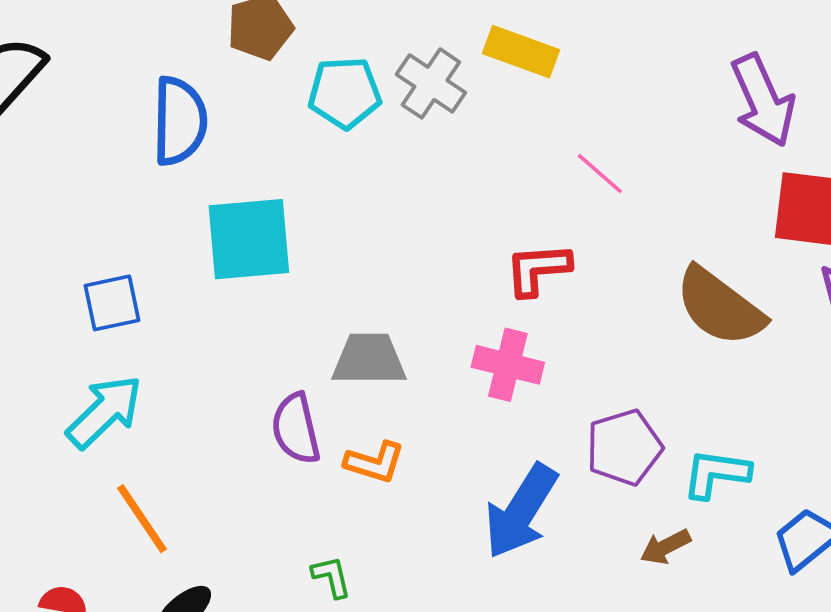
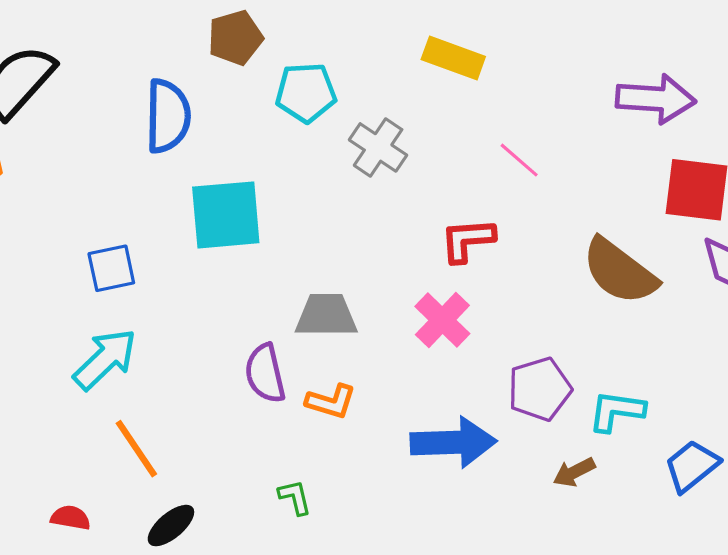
gray cross: (431, 83) -> (378, 147), moved
purple arrow: (763, 100) -> (656, 99), turned -62
pink cross: (508, 365) -> (442, 320), turned 30
blue arrow: (521, 511) -> (453, 442), turned -124

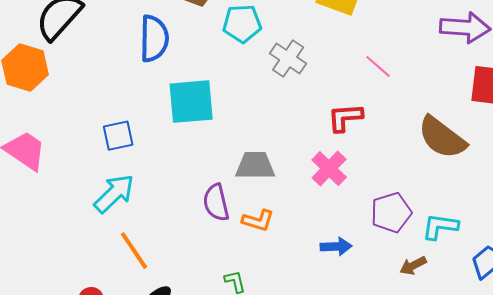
blue arrow: (453, 442) -> (336, 247), size x0.6

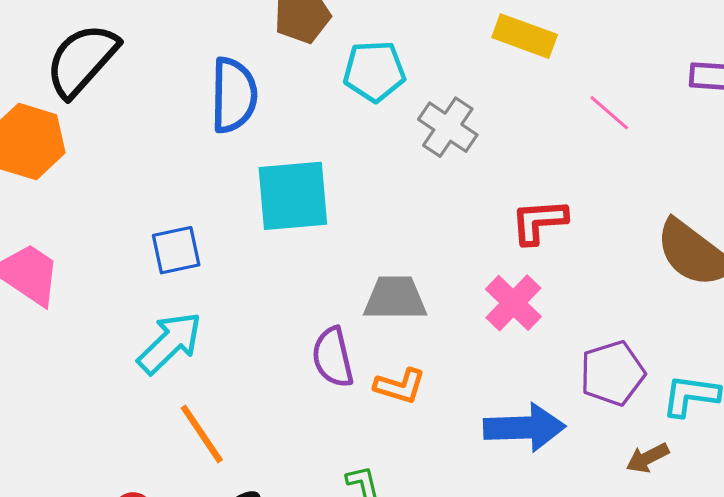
pink line: (378, 67) -> (609, 113), moved
blue arrow: (336, 247) -> (525, 428), size x1.6

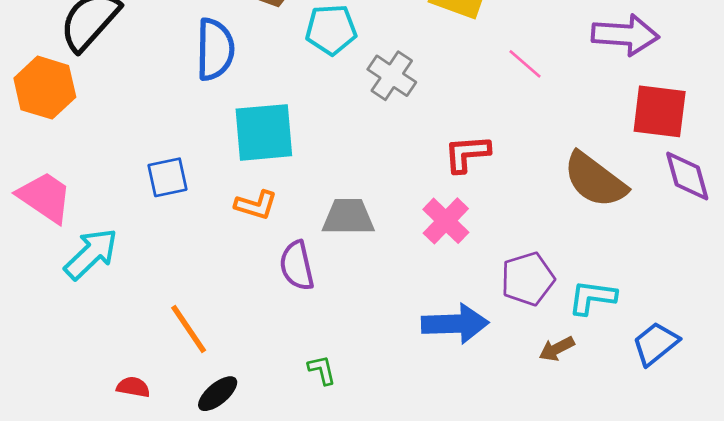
cyan arrow: (170, 343) -> (91, 254), moved
orange L-shape: (400, 386) -> (256, 205), moved

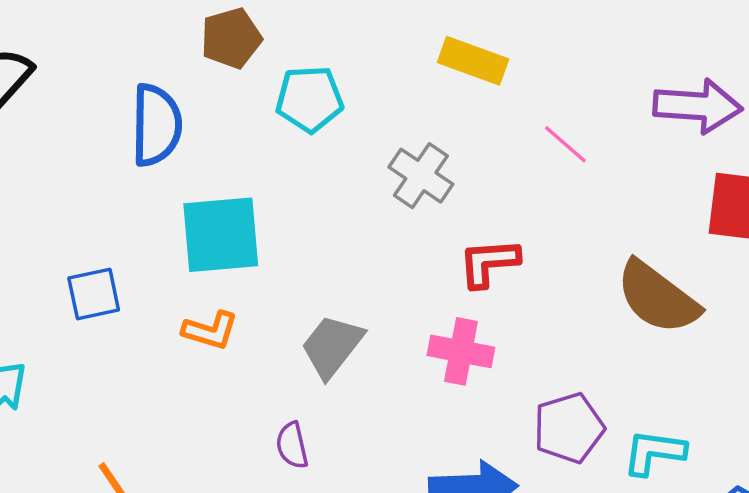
gray cross: (392, 76) -> (421, 176), moved
gray trapezoid: (348, 217) -> (332, 346), turned -52
pink cross: (446, 221) -> (461, 351), turned -33
purple semicircle: (297, 266) -> (292, 445), moved, size x0.7

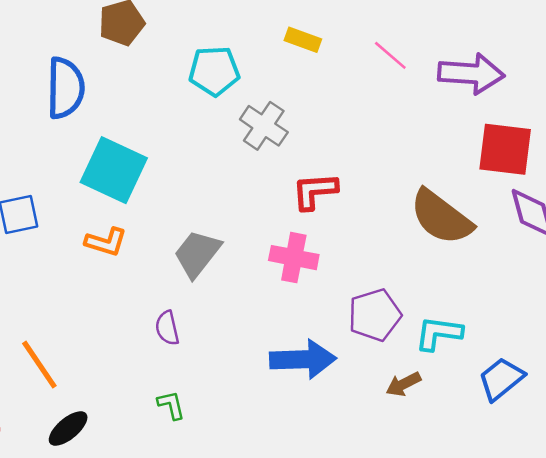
yellow rectangle: (473, 61) -> (303, 40), size x0.7
cyan pentagon: (309, 99) -> (214, 71), moved
pink line: (565, 144) -> (390, 55), moved
cyan square: (221, 235) -> (114, 170), turned 30

